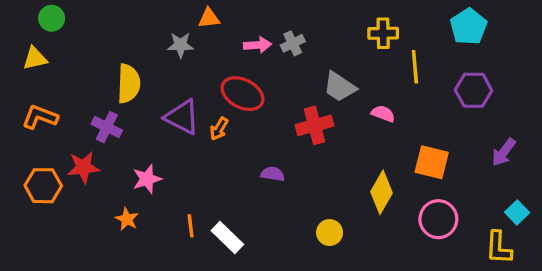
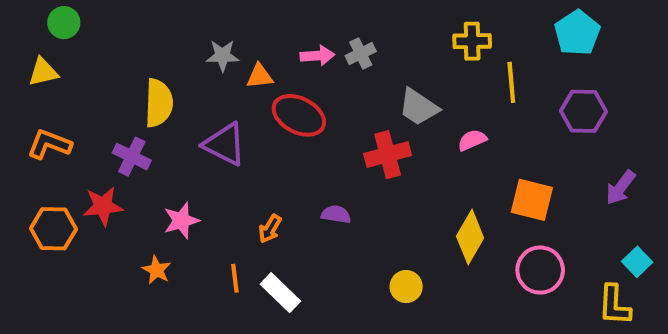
orange triangle: (209, 18) -> (260, 76), moved
pink semicircle: (383, 114) -> (472, 140), turned -45
orange arrow: (219, 129) -> (270, 229), moved

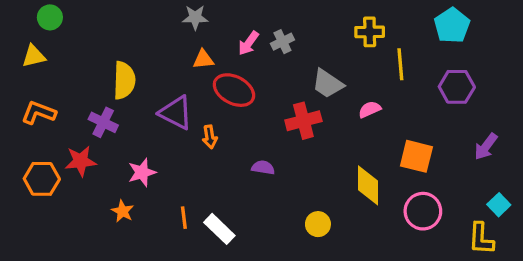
gray star: (223, 56) -> (195, 17), moved
pink arrow: (317, 56) -> (249, 43), turned 130
orange arrow: (270, 229) -> (210, 137), moved, turned -40
yellow diamond: (470, 237) -> (368, 185), turned -30

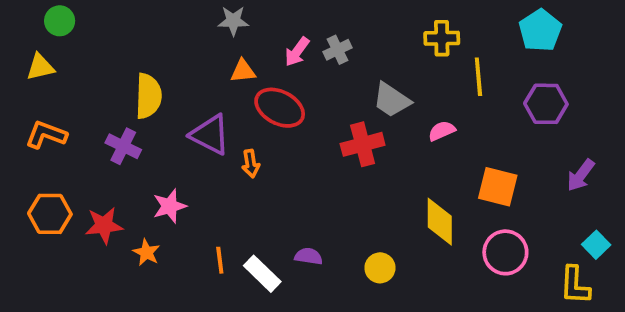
red star: (81, 161) -> (104, 225), moved
purple semicircle: (263, 168) -> (309, 256), moved

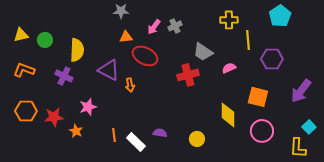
green circle: (60, 21) -> (45, 40), moved
purple hexagon: (546, 104) -> (272, 59), moved
purple arrow: (581, 175) -> (301, 91), size x1.4

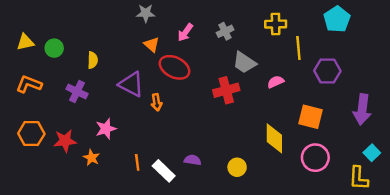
gray cross: (175, 26) -> (225, 31), moved
orange triangle: (126, 37) -> (152, 45), turned 48
yellow semicircle: (77, 50) -> (93, 60), size x0.6
purple arrow: (301, 91) -> (362, 109), turned -30

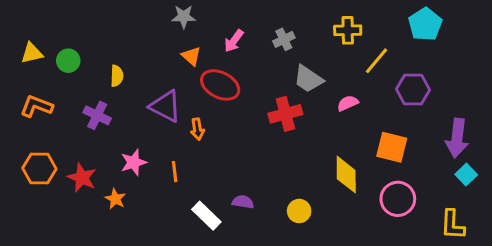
yellow line: (298, 48) -> (377, 61), turned 45
red star: (65, 141) -> (82, 178), turned 30
cyan square: (372, 153) -> (466, 175), moved
orange line: (137, 162) -> (175, 172), moved

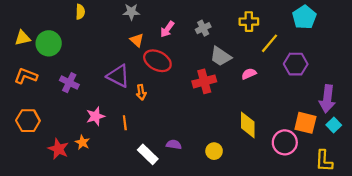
green circle: (68, 61) -> (49, 43), size x1.5
yellow semicircle: (117, 76) -> (80, 12), moved
orange square: (392, 147) -> (305, 123), moved
red star: (82, 178) -> (58, 149), moved

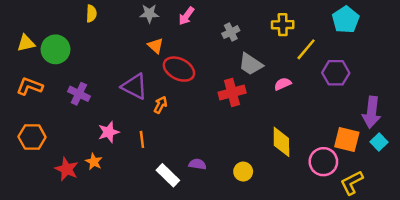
pink arrow: (167, 29) -> (186, 16), moved
orange arrow: (141, 92) -> (160, 105), turned -144
yellow L-shape: (324, 161) -> (352, 183), moved, turned 60

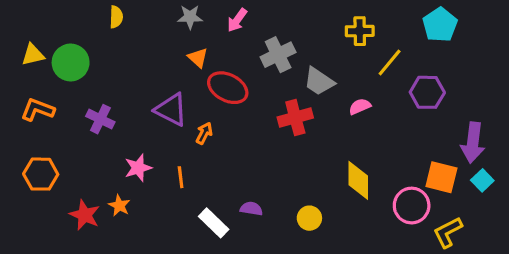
gray cross: (231, 32) -> (278, 55), moved, size x1.5

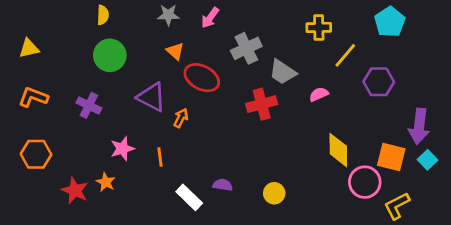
green circle: (71, 63) -> (110, 55), moved
yellow diamond: (358, 180) -> (338, 150), moved

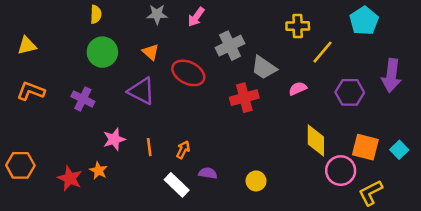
orange triangle: (175, 51) -> (151, 52), moved
purple hexagon: (379, 82) -> (350, 92), moved
orange arrow: (181, 118) -> (183, 150), moved
purple arrow: (419, 126) -> (391, 76), moved
orange hexagon: (36, 154) -> (20, 165), moved

